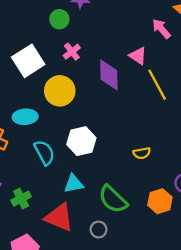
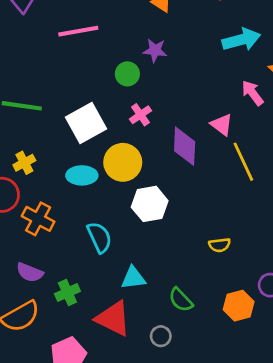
cyan ellipse: (25, 117) -> (82, 175), moved
white hexagon: (81, 141) -> (150, 204), moved
green semicircle: (113, 199) -> (181, 300), size x0.7

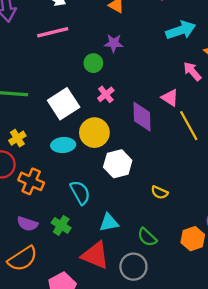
yellow semicircle: (220, 245) -> (159, 192), moved, turned 35
green cross: (67, 292) -> (61, 225), moved, turned -30
gray circle: (161, 336) -> (133, 267), size x1.6

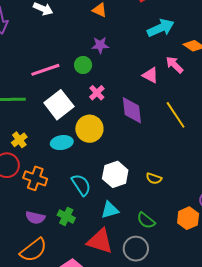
pink line: (53, 32) -> (45, 70), moved
pink triangle: (170, 98) -> (150, 75), moved
white hexagon: (118, 164) -> (115, 174), moved

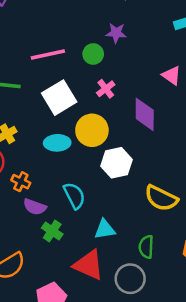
white hexagon: (115, 174) -> (116, 163), moved
orange cross: (35, 178) -> (21, 182), size x0.7
yellow semicircle: (154, 178) -> (161, 198), size x1.8
purple semicircle: (35, 218) -> (35, 207), moved
green semicircle: (146, 220) -> (146, 247), turned 48

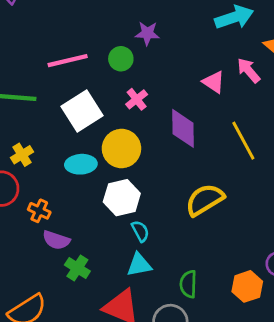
white hexagon: (116, 163) -> (122, 198), moved
cyan semicircle: (74, 196) -> (140, 231), moved, size x0.7
yellow semicircle: (161, 198) -> (205, 200), moved, turned 124

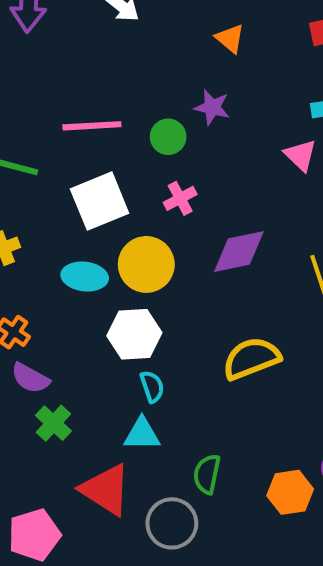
pink triangle: (214, 82) -> (300, 155), moved
purple diamond: (183, 128) -> (239, 252), turned 69

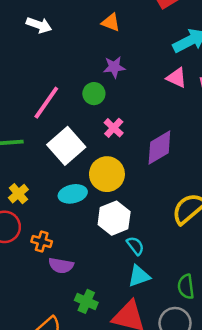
pink line: (92, 126) -> (46, 103), turned -33
green cross: (53, 423) -> (86, 301), moved

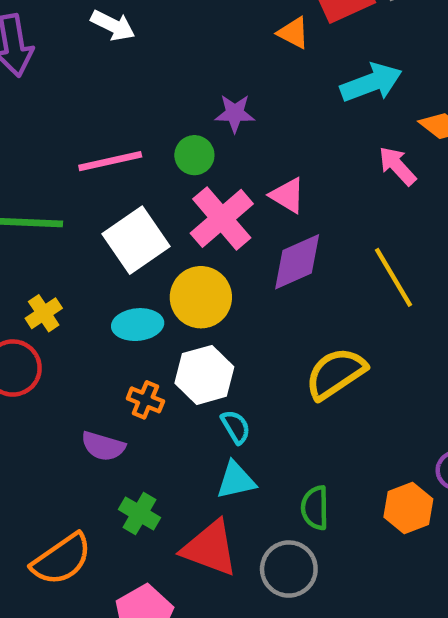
orange triangle: (111, 22) -> (293, 33), moved
pink triangle: (177, 78) -> (287, 195), moved
pink line: (46, 103) -> (110, 161), turned 36
pink cross: (114, 128) -> (222, 218), size x1.8
orange cross: (42, 242) -> (145, 400), moved

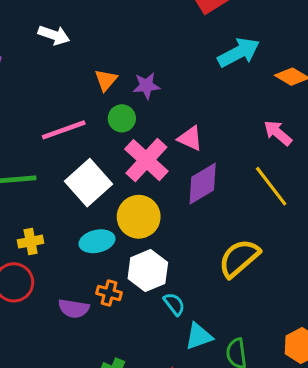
orange triangle: (293, 33) -> (106, 80), moved, turned 50
pink arrow: (397, 166) -> (278, 133), moved
yellow cross: (44, 313) -> (31, 242), turned 30
purple semicircle: (103, 446) -> (74, 309), moved
cyan triangle: (236, 480) -> (199, 336), moved

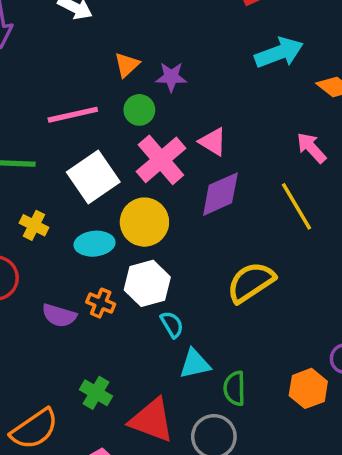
yellow cross: (31, 242) -> (34, 225), moved, turned 30

